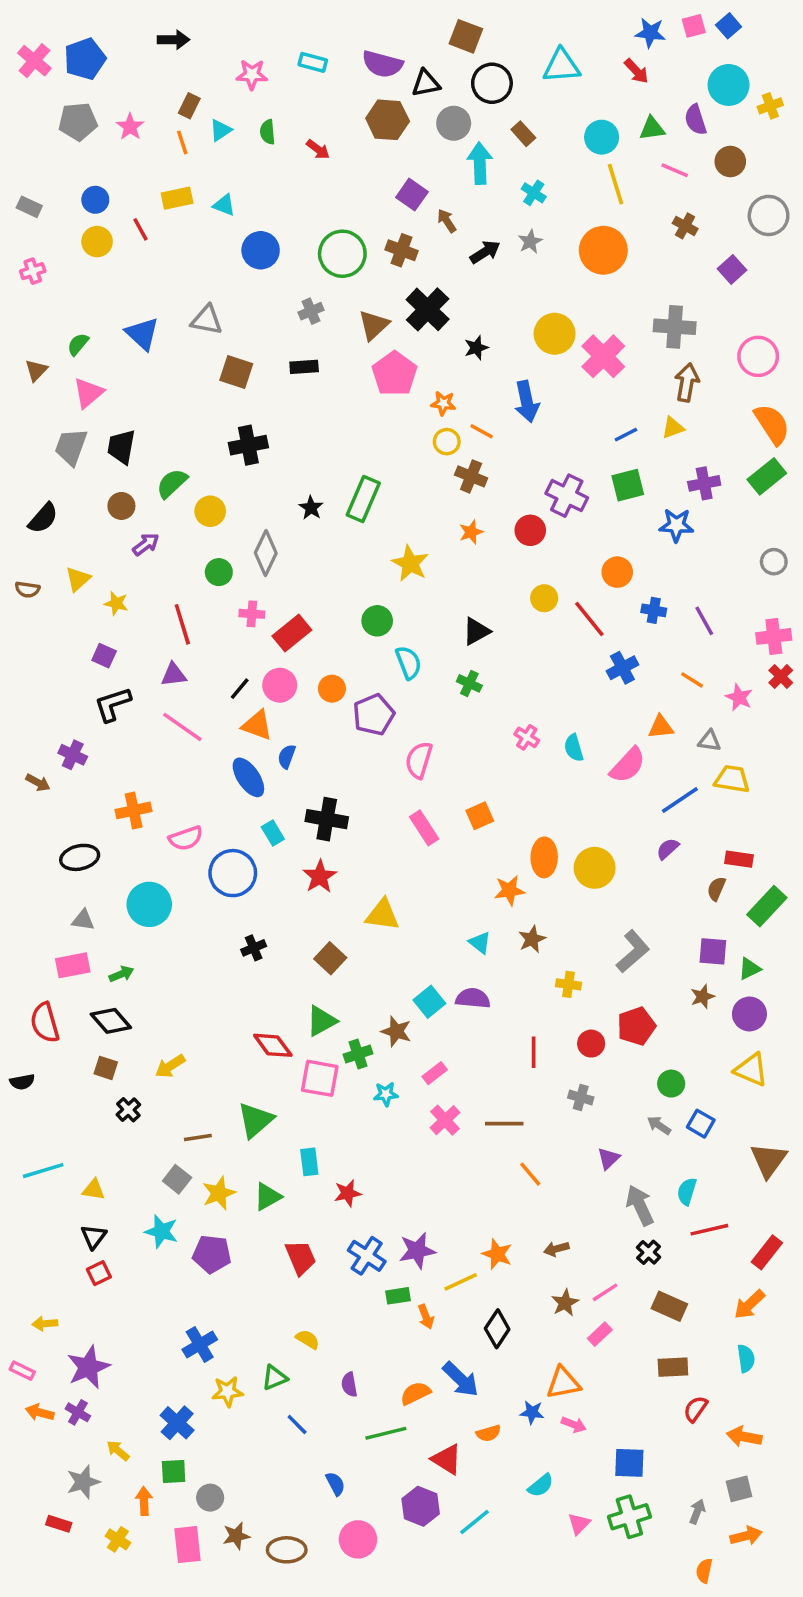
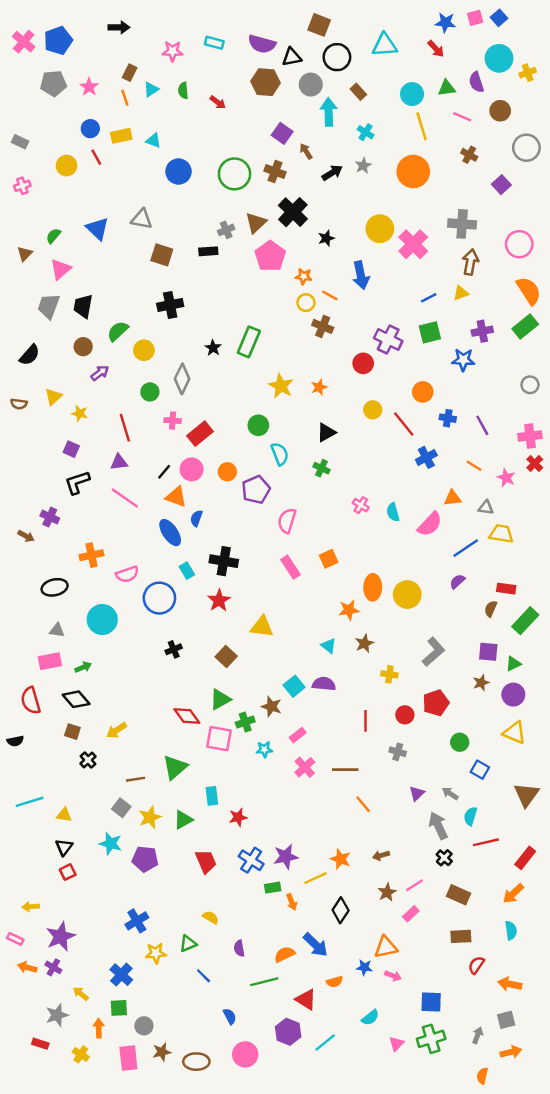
blue circle: (95, 200) -> (90, 129), moved
gray cross: (311, 311) -> (226, 230), moved
orange star: (471, 532) -> (319, 387), moved
gray arrow: (659, 1125) -> (450, 793), moved

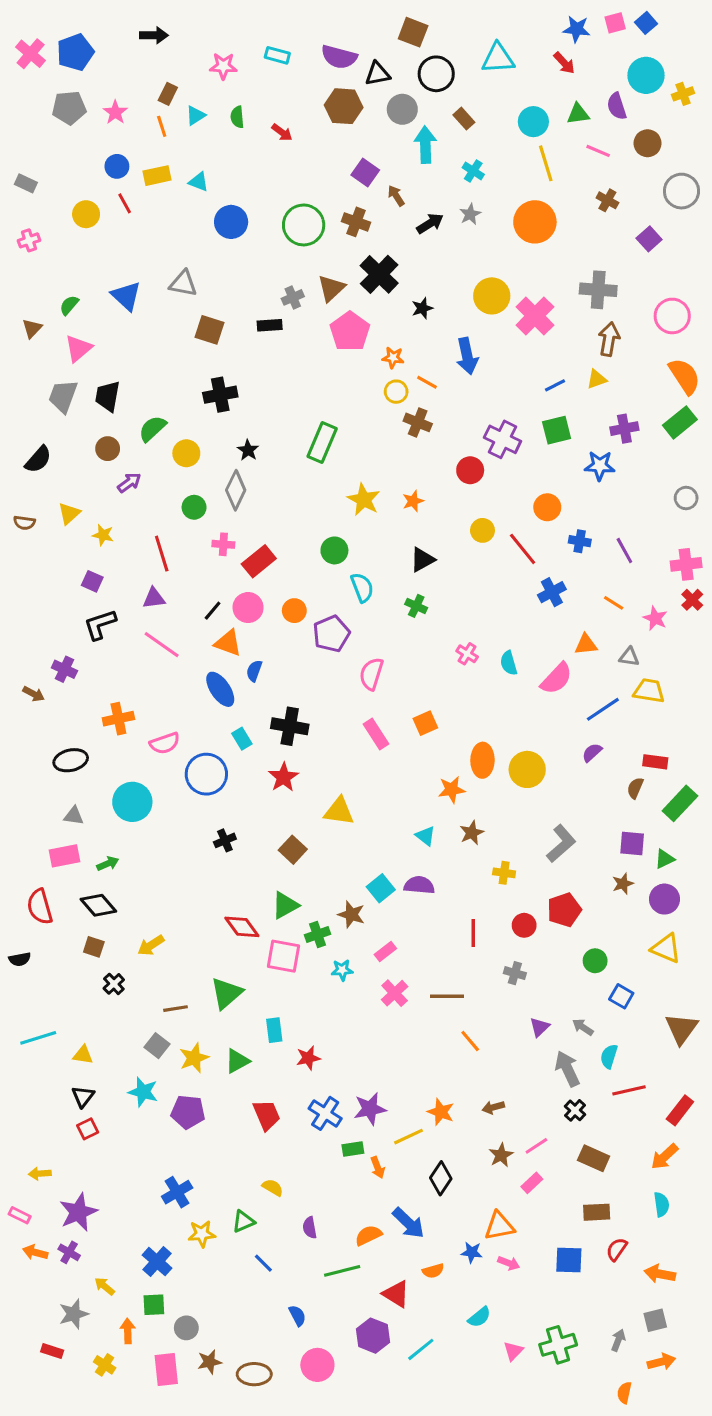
black star: (213, 348) -> (248, 450), moved
blue square: (431, 1002) -> (569, 1260), moved

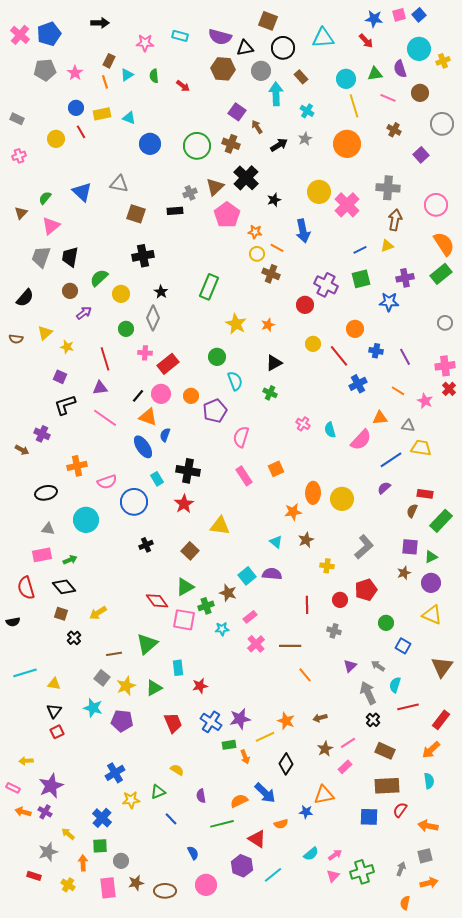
brown rectangle: (597, 1212) -> (387, 786), size x1.4
pink arrow: (509, 1263) -> (335, 855), moved, turned -56

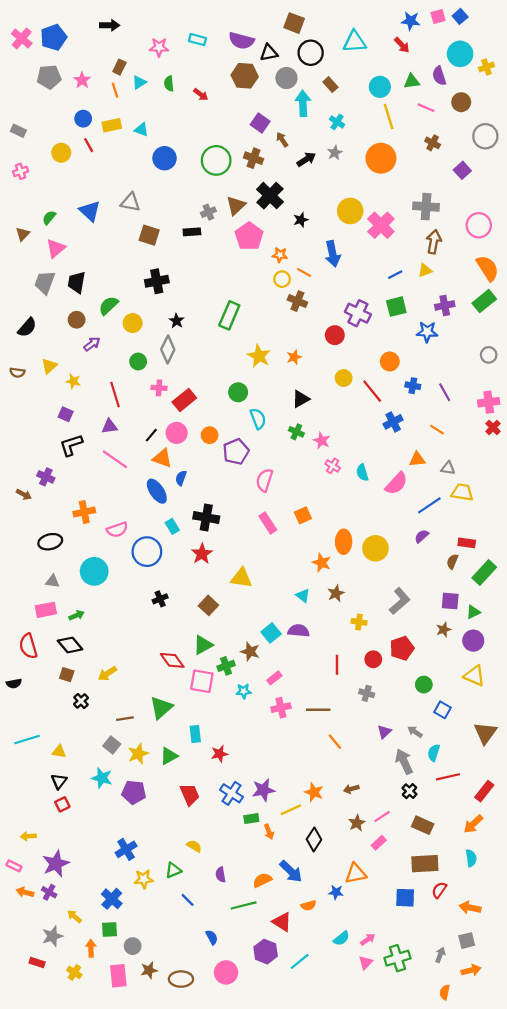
pink star: (425, 401) -> (322, 441), moved
orange star: (293, 512) -> (322, 563), turned 30
pink cross: (256, 644) -> (281, 708), turned 30

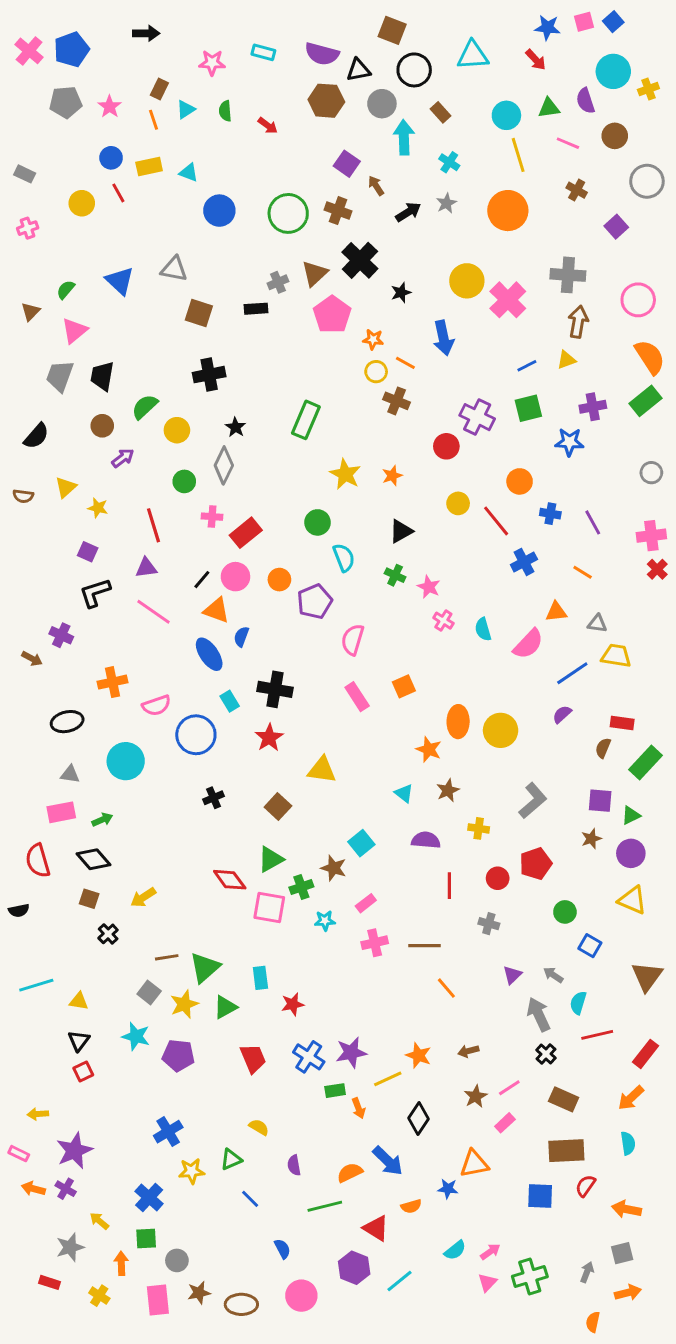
purple semicircle: (299, 631) -> (426, 840), moved
green triangle: (161, 708) -> (205, 968), moved

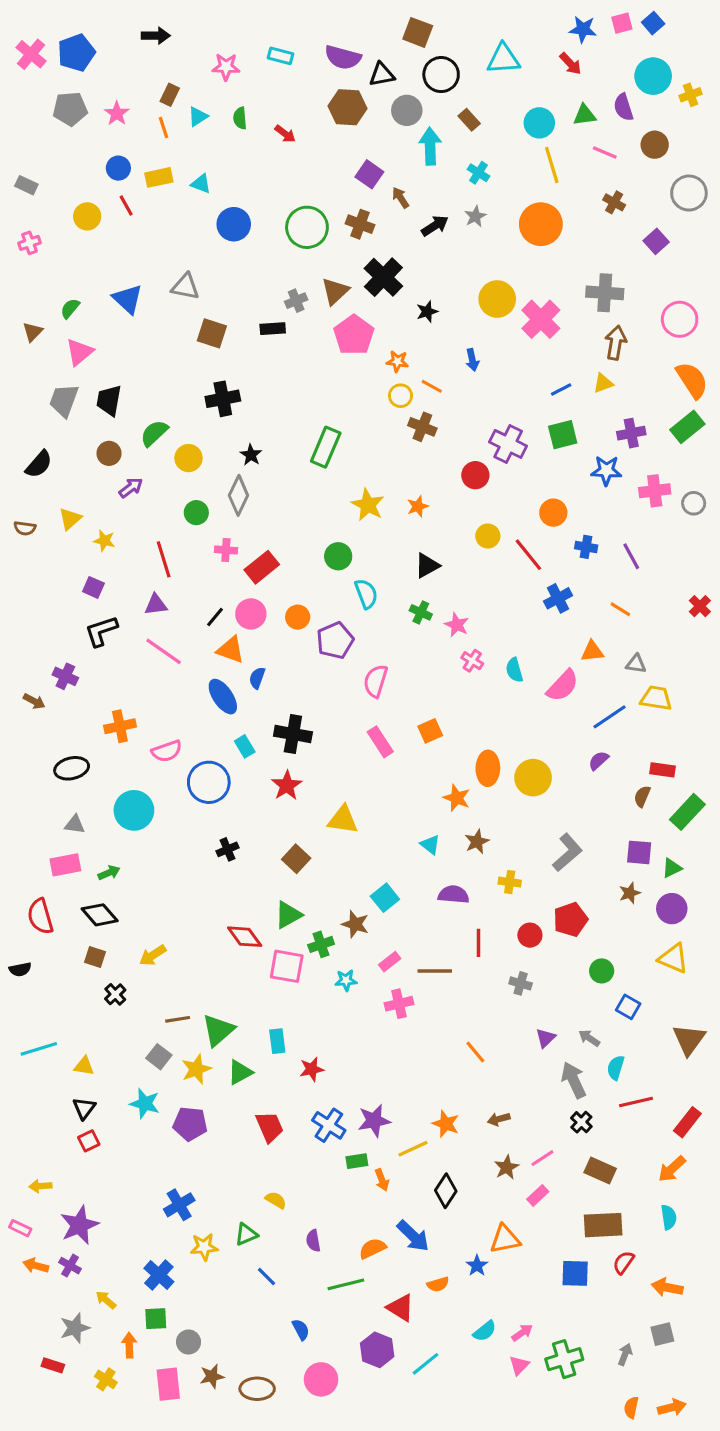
blue arrow: (443, 338) -> (472, 360), size x0.6
pink cross: (651, 536) -> (655, 491), moved
brown line: (424, 946) -> (435, 971), moved
blue star: (448, 1189) -> (477, 1266), turned 30
orange arrow: (628, 1293) -> (672, 1407), moved

